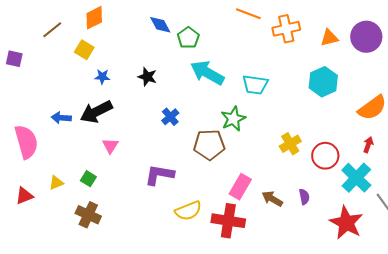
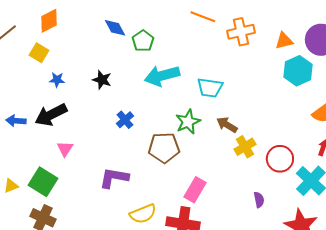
cyan arrow: (207, 73) -> (162, 76), turned -44
cyan hexagon: (323, 82) -> (298, 71), moved
green square: (88, 179) -> (43, 182), size x1.8
brown arrow: (272, 199) -> (227, 125), moved

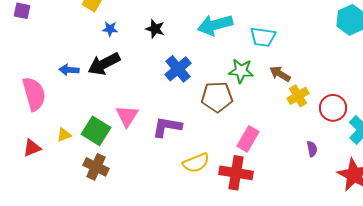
blue cross: (125, 120) -> (178, 69), size x1.5
green star: (188, 122) -> (241, 71), turned 30
pink triangle: (65, 149) -> (127, 116), moved, size x1.4

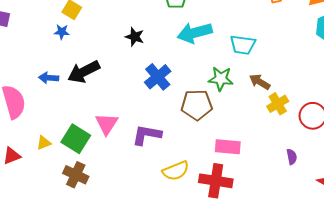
blue star: (110, 29) -> (62, 32), moved
pink rectangle: (248, 139) -> (228, 147), turned 65

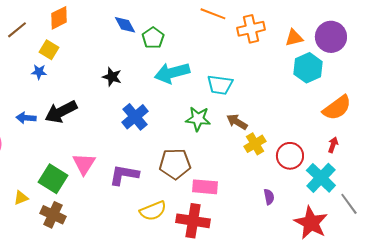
brown pentagon: (197, 105) -> (175, 164), moved
yellow triangle: (44, 143) -> (21, 198), moved

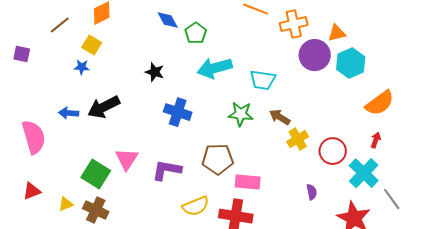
purple circle: (331, 37) -> (315, 55), moved
blue cross: (135, 117) -> (178, 112), turned -32
yellow triangle: (21, 198) -> (66, 204), moved

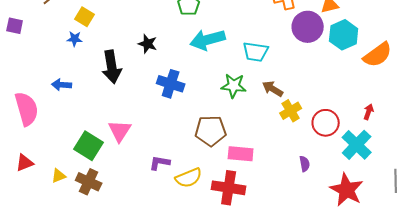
orange semicircle: (380, 103) -> (378, 55), moved
black arrow: (104, 107) -> (112, 67), moved, turned -72
purple L-shape: (167, 170) -> (160, 163), moved, size x0.7
gray line: (392, 199) -> (396, 181), moved, turned 35

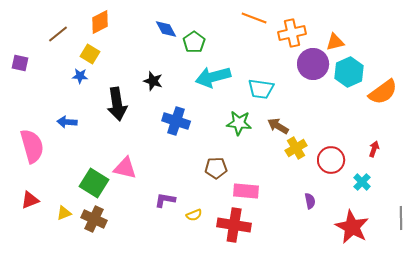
pink triangle: (120, 131) -> (125, 168), turned -50
brown pentagon: (211, 131) -> (216, 168), size x0.7
cyan cross: (357, 145) -> (362, 182), size x0.6
yellow semicircle: (189, 178) -> (194, 215), size x0.6

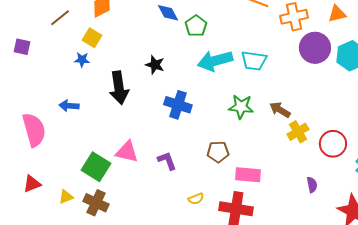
orange triangle: (335, 42) -> (337, 14), moved
cyan trapezoid: (261, 89) -> (254, 61), moved
purple L-shape: (165, 200) -> (167, 161), moved, turned 60

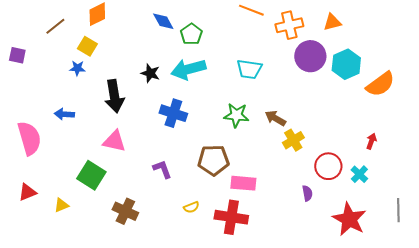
cyan arrow: (215, 61) -> (188, 69), moved
red circle: (333, 144) -> (328, 166), moved
pink triangle: (127, 152) -> (114, 141), moved
brown pentagon: (218, 152) -> (213, 160), size x1.4
brown cross: (96, 203) -> (125, 211), moved

